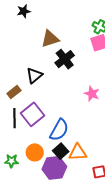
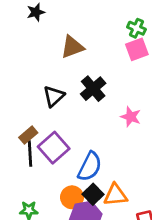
black cross: (65, 59) -> (93, 89), moved
brown rectangle: (14, 92) -> (28, 135), moved
orange circle: (35, 152) -> (72, 197), moved

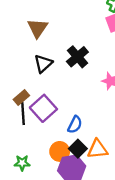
brown triangle: (72, 47) -> (38, 28), moved, turned -35
blue semicircle: (90, 167) -> (75, 125), size x0.7

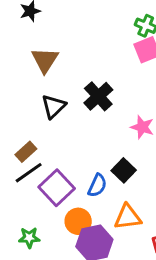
purple square: (43, 108) -> (57, 188), moved
black line: (23, 114) -> (29, 173), turned 60
black square: (78, 149) -> (124, 170), moved

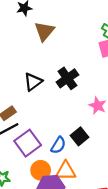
brown triangle: (45, 60) -> (44, 31), moved
orange triangle: (128, 217) -> (66, 171), moved

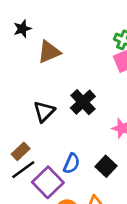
brown triangle: (44, 31) -> (49, 52), turned 35
blue semicircle: (58, 145) -> (72, 163), moved

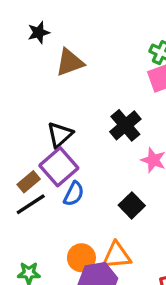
black cross: (83, 102) -> (125, 125), moved
blue semicircle: (72, 163) -> (74, 194), moved
purple square: (48, 182) -> (59, 167), moved

